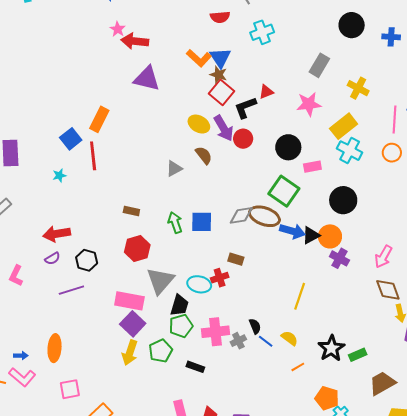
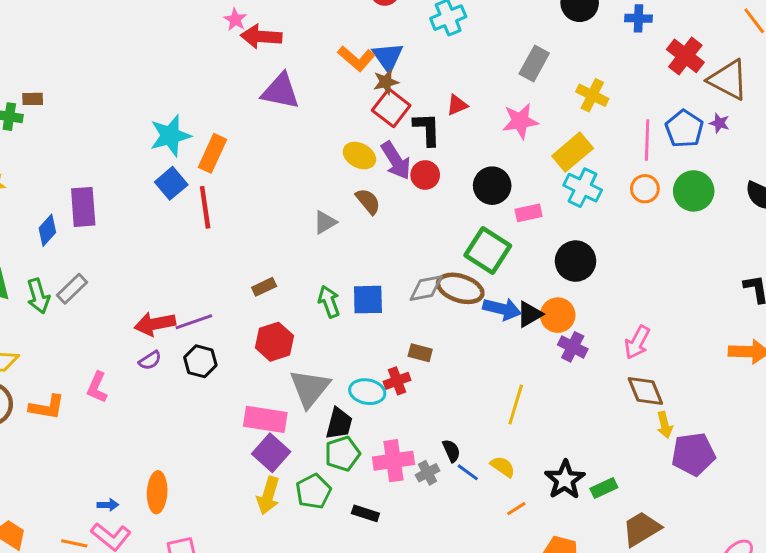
brown star: (218, 75) -> (386, 82), turned -30
black L-shape: (245, 108) -> (427, 129), turned 110
cyan star: (59, 175) -> (170, 136), moved, size x2.0
brown rectangle: (131, 211) -> (264, 287), turned -35
purple line: (71, 290) -> (194, 322), moved

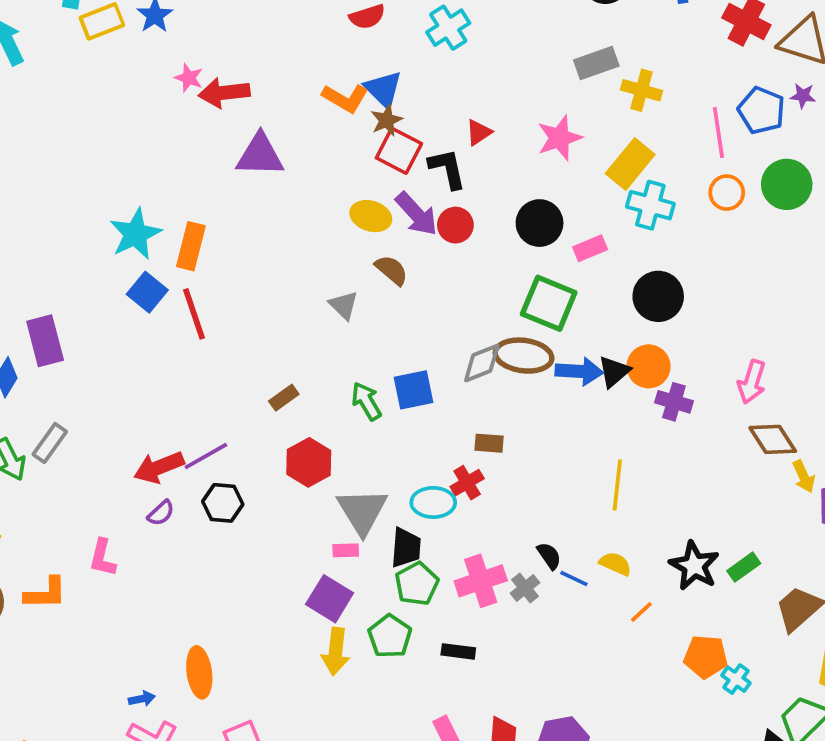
gray rectangle: (534, 63) -> (596, 63), moved, turned 52
gray triangle: (325, 222) -> (344, 305), turned -35
pink rectangle: (265, 419) -> (346, 550), moved, size x0.5

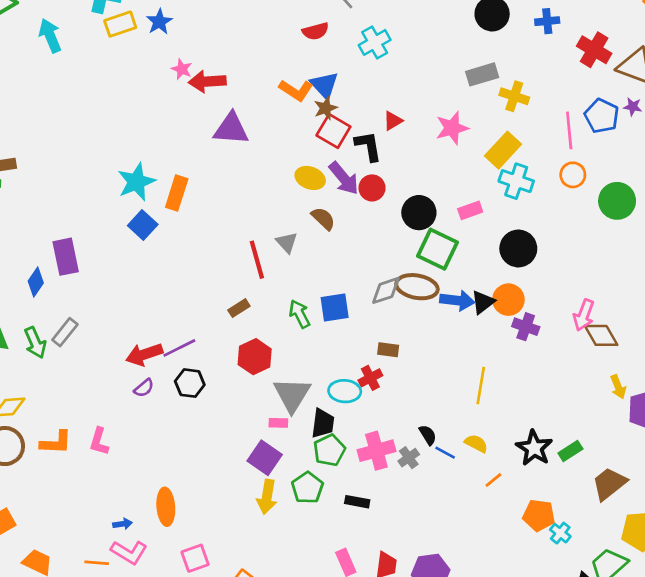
green circle: (787, 184) -> (617, 201), moved
black circle: (540, 223) -> (419, 213), moved
red line: (194, 314) -> (257, 260), moved
brown diamond: (773, 439) -> (601, 335), moved
pink L-shape: (103, 558) -> (99, 442), moved

